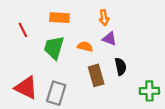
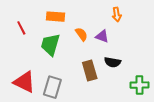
orange arrow: (104, 18) -> (117, 15), moved
orange semicircle: (85, 47) -> (81, 34), moved, turned 40
black semicircle: (121, 67) -> (113, 62), turned 112

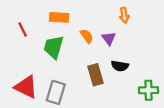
purple triangle: (102, 36) -> (109, 38), turned 32

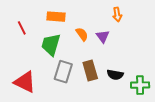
black semicircle: (120, 66) -> (115, 75), moved
gray rectangle: (56, 92) -> (63, 72), moved

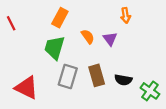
orange rectangle: (56, 17) -> (60, 18), turned -66
red line: (22, 28) -> (11, 23), moved
green cross: (140, 85) -> (150, 91), turned 36

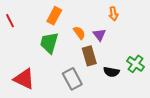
brown rectangle: (97, 75) -> (89, 56), moved
gray rectangle: (68, 77) -> (72, 79), moved, turned -45
green cross: (150, 91) -> (135, 64), moved

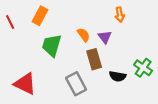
orange rectangle: (54, 16) -> (40, 16), moved

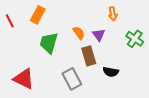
green cross: (143, 68) -> (135, 39), moved

